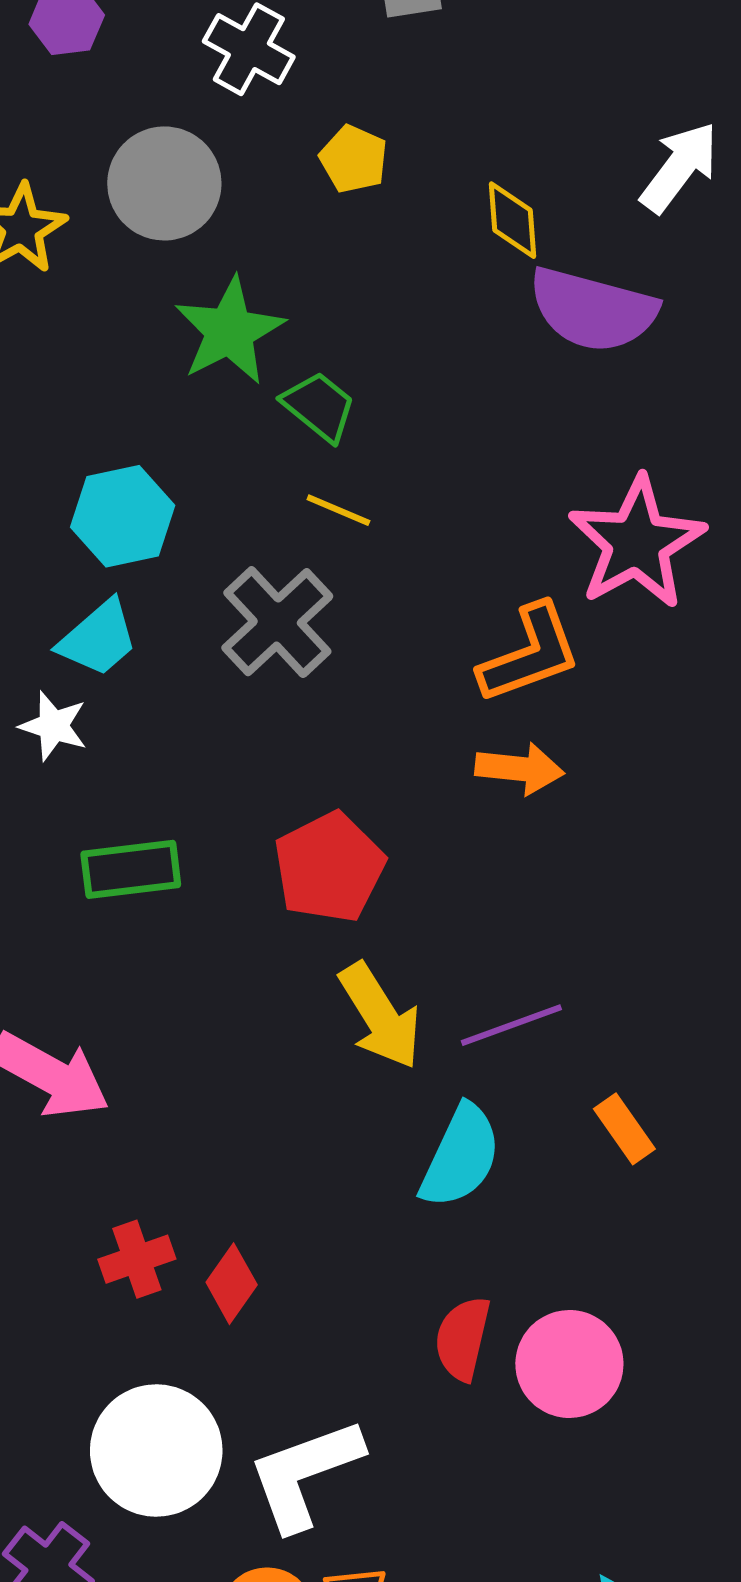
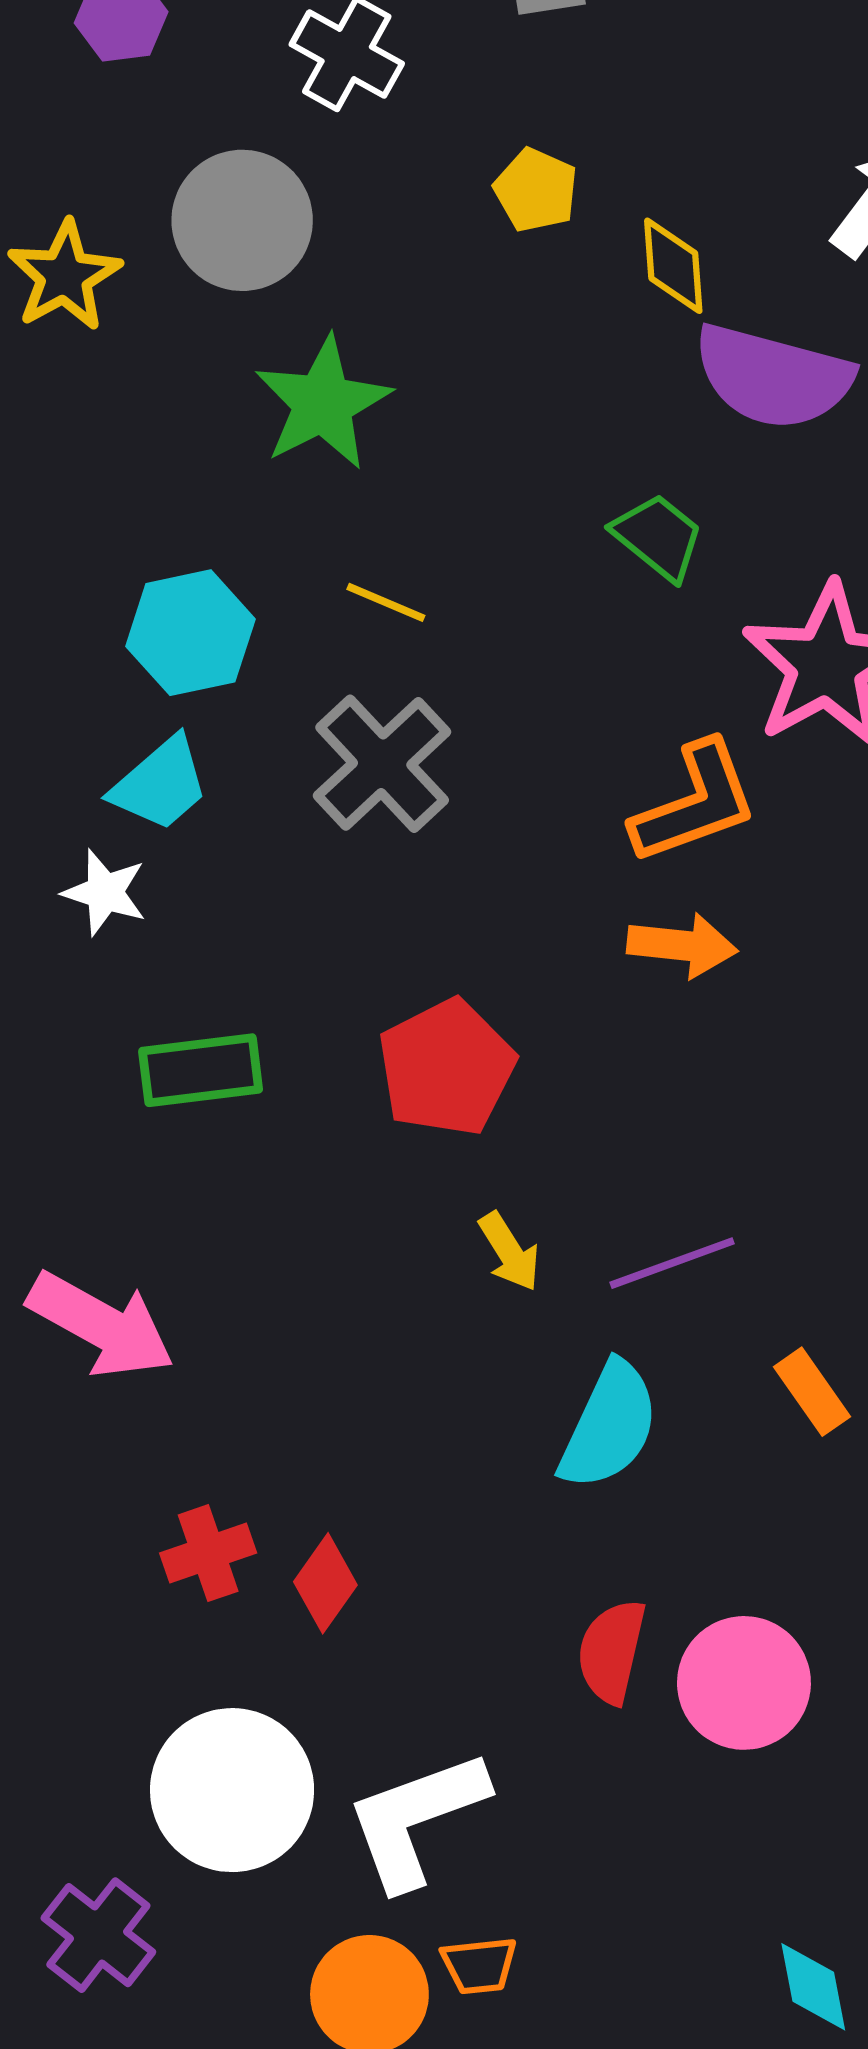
yellow pentagon: (354, 159) -> (536, 190), moved
green trapezoid: (319, 406) -> (658, 537), moved
yellow line: (338, 510) -> (386, 602), moved
yellow arrow: (380, 1016) -> (509, 1252), size x0.6

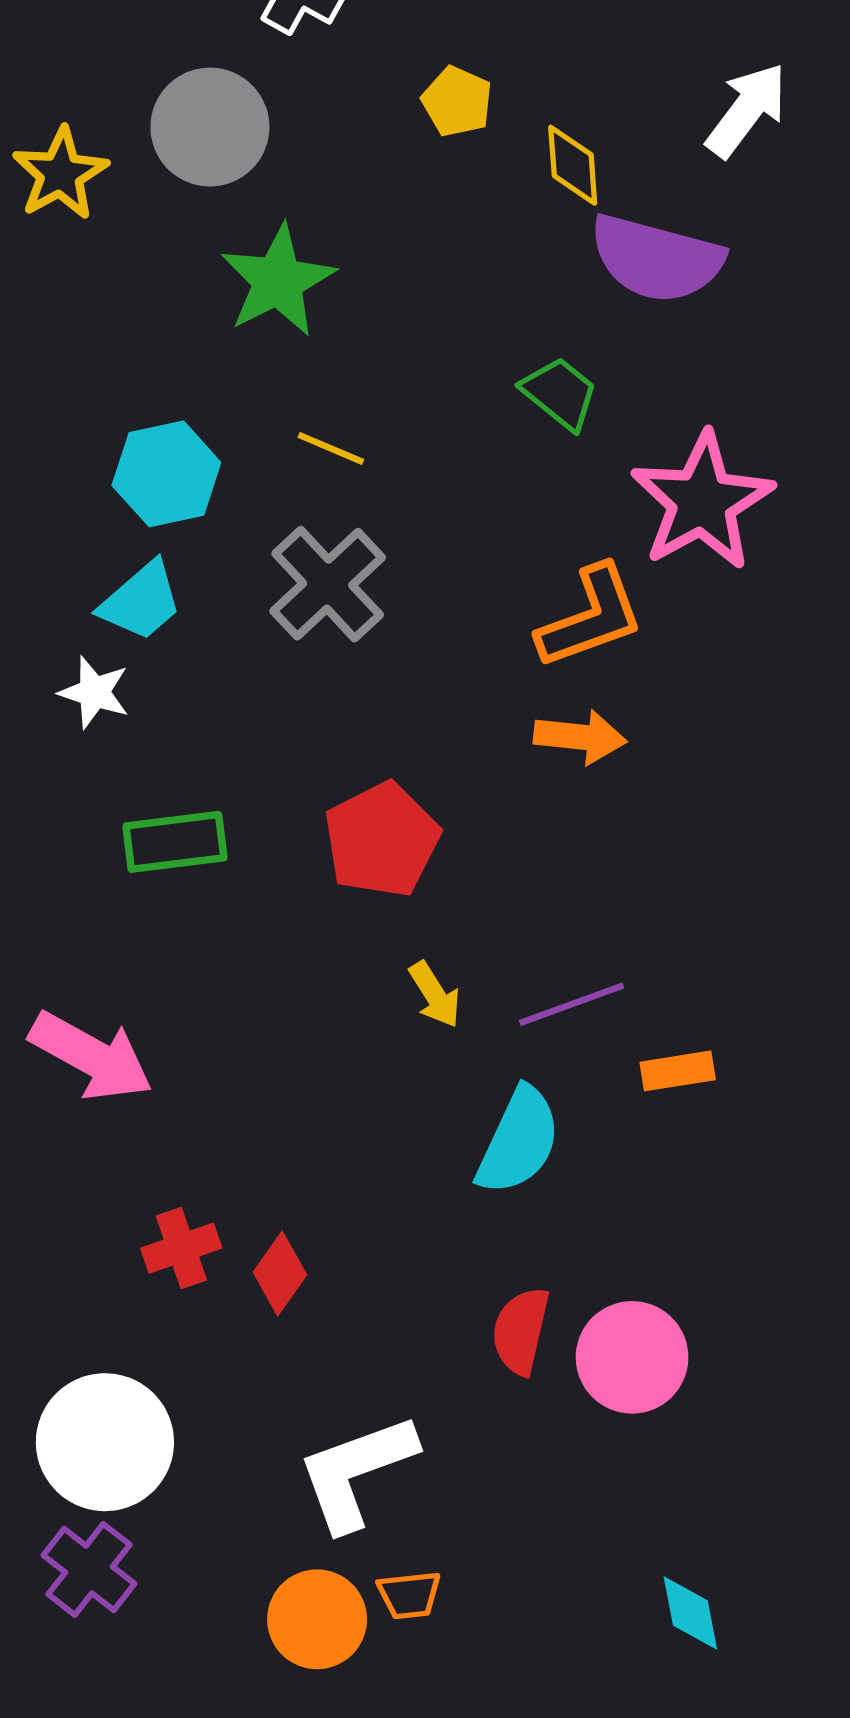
orange rectangle: (812, 1392) -> (678, 1071), moved, turned -64
white circle: (232, 1790) -> (105, 1442), moved

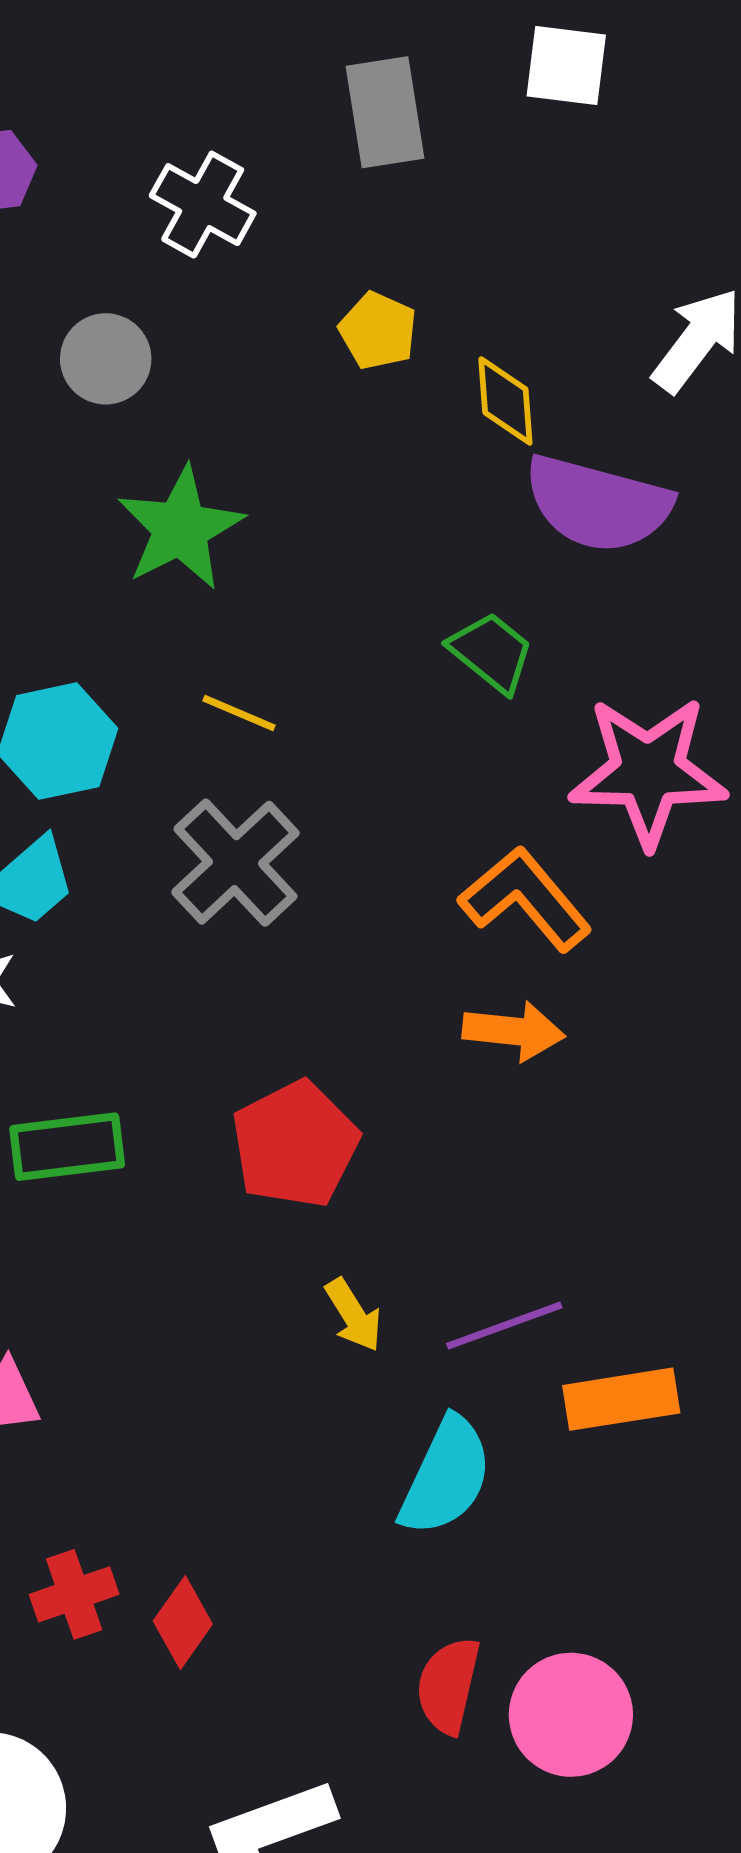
gray circle: (210, 127) -> (106, 359), size x0.7
pink star: (702, 501) -> (648, 771), turned 30
orange L-shape: (591, 617) -> (525, 899), turned -110
orange rectangle: (678, 1071) -> (621, 1399), size x1.4

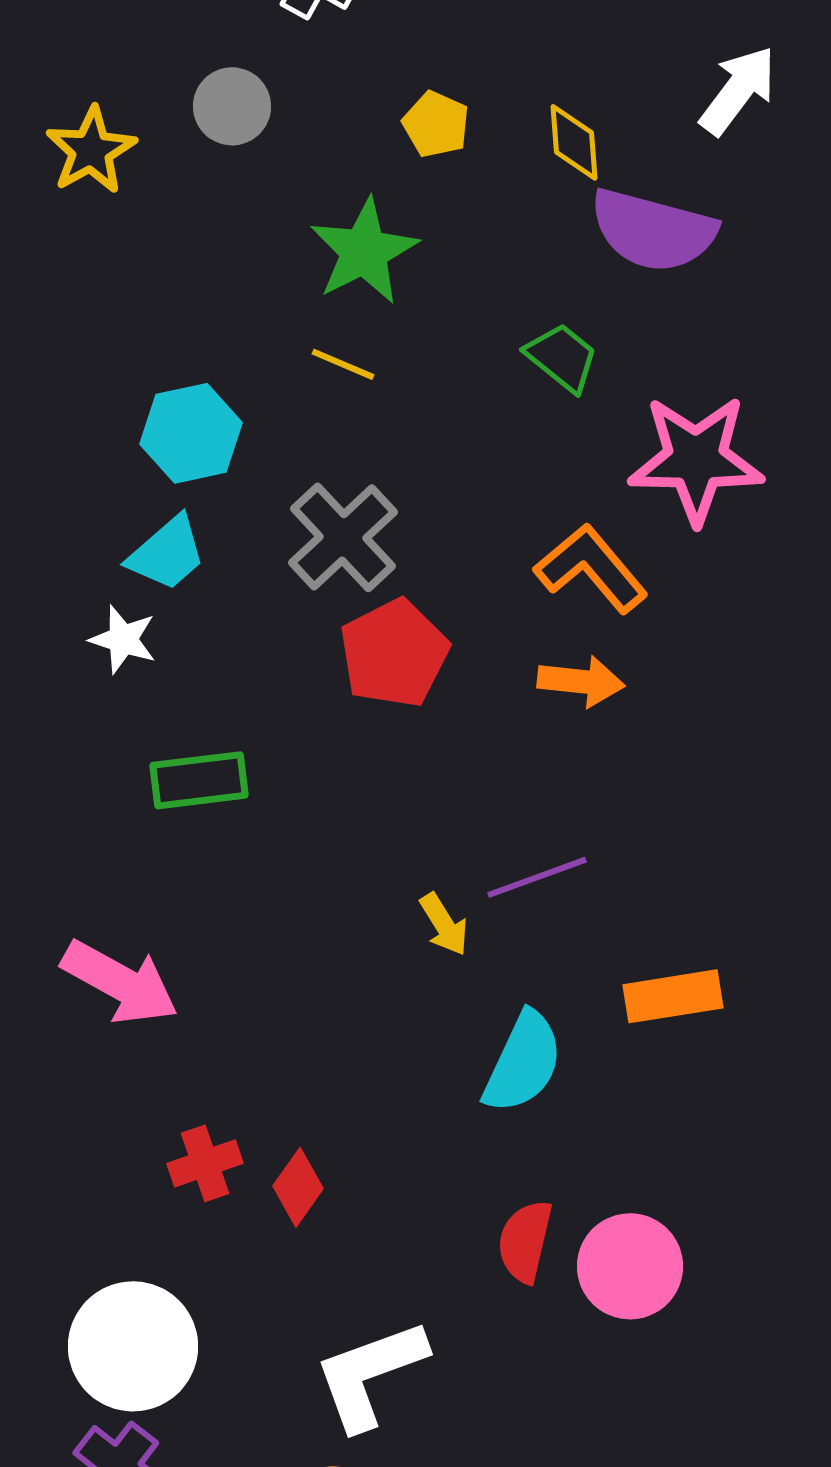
yellow pentagon: (378, 331) -> (436, 124), moved
green star: (180, 528) -> (364, 251), moved
yellow line: (239, 713) -> (343, 364), moved
red pentagon: (295, 1144) -> (394, 653), moved
purple line: (504, 1326) -> (537, 877), moved

